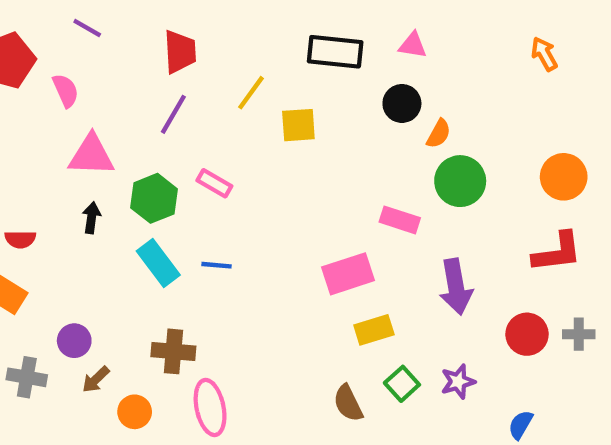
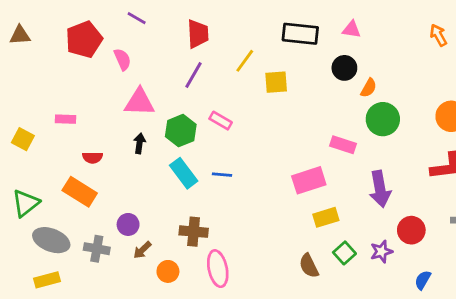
red circle: (527, 334) -> (411, 230), moved

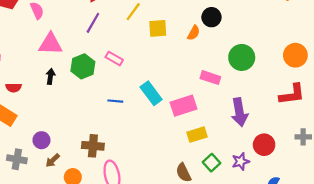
orange semicircle: (369, 88) -> (194, 33), moved
cyan rectangle: (184, 173) -> (151, 93), moved

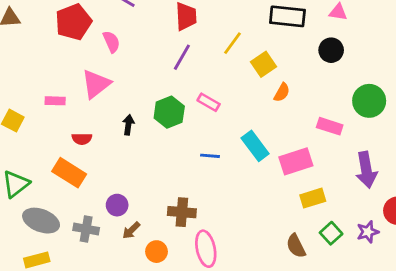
yellow square: (158, 28) -> (264, 64), turned -30
orange semicircle: (194, 33) -> (282, 92), moved
pink triangle: (50, 44) -> (96, 84), moved, turned -40

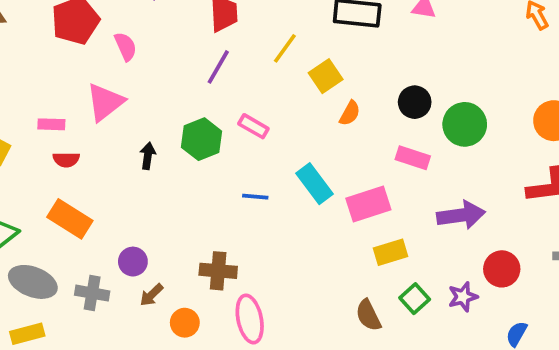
black circle: (331, 50) -> (415, 102), moved
red semicircle: (82, 139) -> (66, 160), moved
purple arrow: (366, 170) -> (461, 215), turned -88

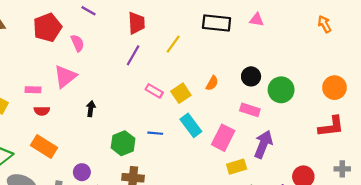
yellow square: (326, 76) -> (181, 93), moved
green hexagon: (201, 139) -> (123, 143), moved
pink rectangle: (368, 204) -> (223, 138), turned -45
purple arrow: (461, 215) -> (263, 144), moved, turned -60

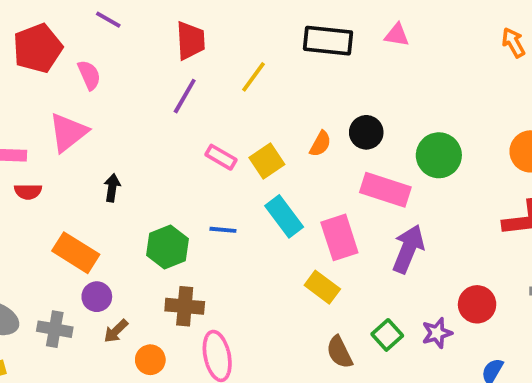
black circle: (251, 76) -> (366, 132), moved
pink rectangle: (250, 110) -> (385, 190), size x1.4
pink rectangle: (223, 138) -> (339, 237), turned -45
orange rectangle: (44, 147) -> (76, 253), moved
yellow rectangle: (237, 167) -> (322, 287), moved, turned 54

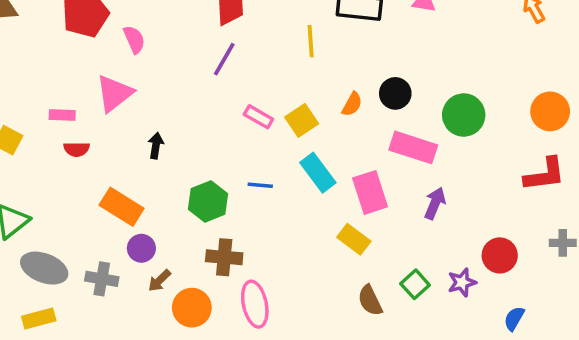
yellow line: (253, 77) -> (311, 41), moved, turned -40
purple arrow: (408, 249) -> (435, 203), size x0.7
orange circle: (150, 360) -> (192, 308), size x1.4

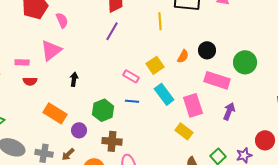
pink rectangle: (258, 117) -> (131, 76), moved
purple circle: (141, 248) -> (79, 130), moved
brown arrow: (159, 281) -> (68, 154), moved

